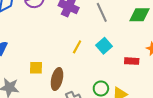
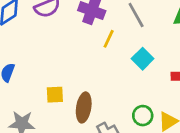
yellow line: (77, 47) -> (109, 39), moved

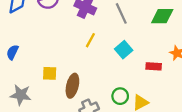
yellow line: (109, 39) -> (90, 40), moved

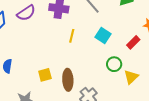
red rectangle: (154, 66) -> (133, 42), turned -32
green circle: (120, 96) -> (114, 64), moved

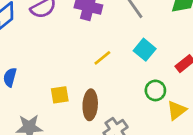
yellow line: (72, 36) -> (102, 58), moved, turned 32

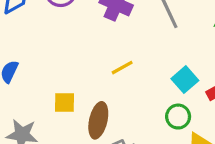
cyan square: (145, 50) -> (185, 80), moved

